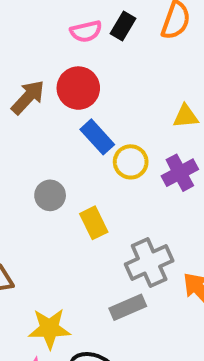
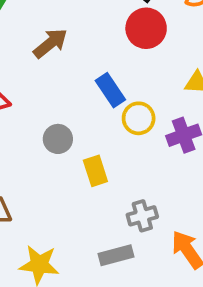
red circle: (78, 88) -> (146, 28), moved
gray cross: (149, 263) -> (142, 216), size x0.7

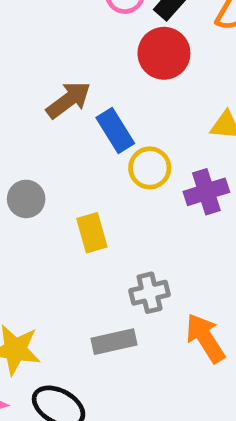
brown arrow: (50, 43) -> (68, 100), moved
gray circle: (58, 139) -> (26, 199), moved

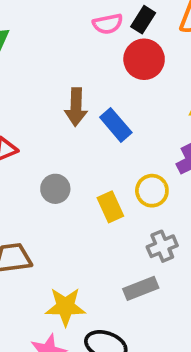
brown arrow: (68, 100) -> (76, 107), turned 138
yellow circle: (150, 168) -> (152, 191), moved

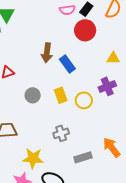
yellow rectangle: (110, 207) -> (61, 95), moved
gray cross: (162, 246) -> (61, 133), moved
gray rectangle: (141, 288) -> (83, 157), moved

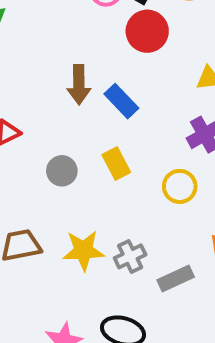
yellow circle: (84, 100) -> (180, 186), moved
gray cross: (61, 133) -> (130, 256), moved
yellow star: (33, 158) -> (83, 251), moved

